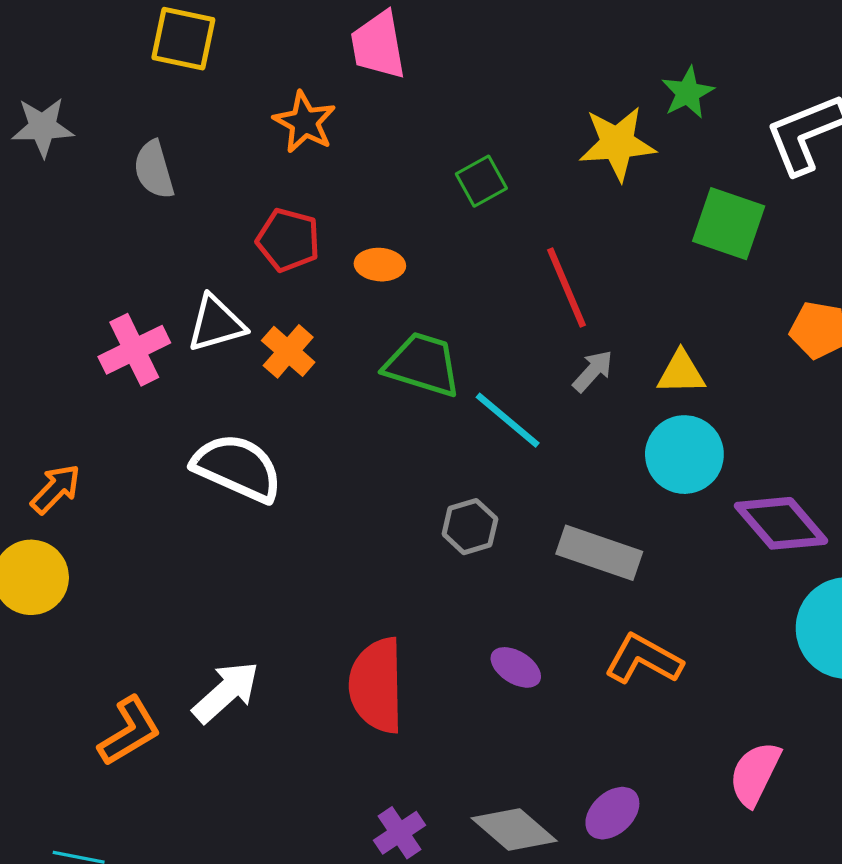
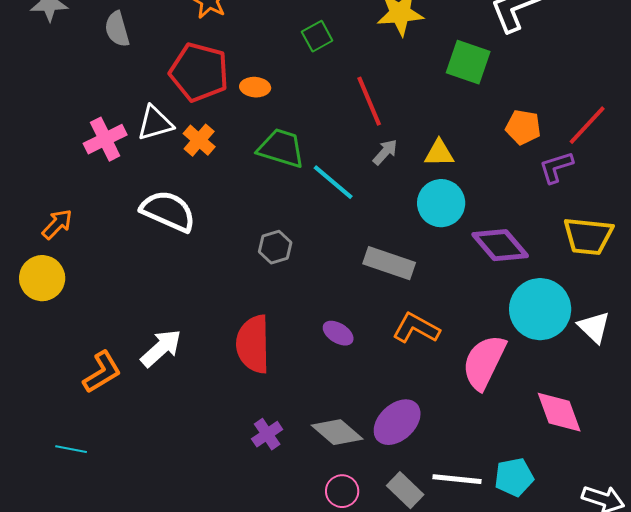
red pentagon: (288, 240) -> (199, 72), size x1.5
gray hexagon: (470, 527) -> (275, 247), moved
pink semicircle: (755, 774) -> (484, 362), moved, size x1.4
purple ellipse: (612, 813) -> (397, 422), size x1.4

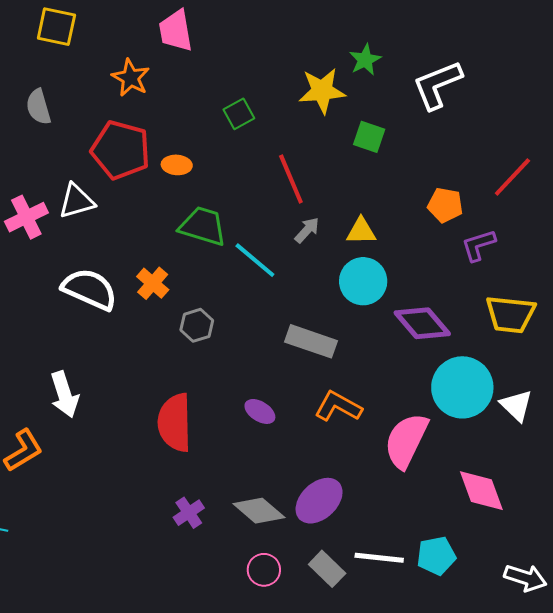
green square: (468, 62) -> (369, 137), moved, size x0.7
red line: (587, 125) -> (512, 177), moved
orange cross: (199, 140) -> (153, 283), moved
white arrow: (161, 348) -> (64, 394), moved, turned 114

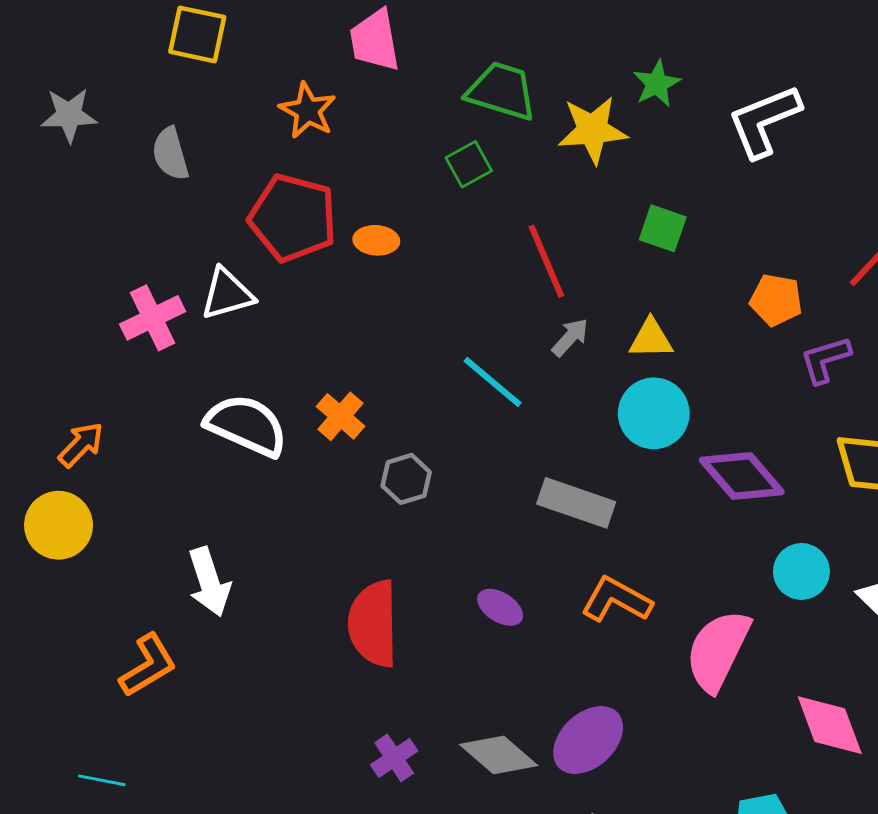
green square: (369, 137) -> (663, 228), moved
green trapezoid: (203, 226) -> (502, 91), moved
cyan circle: (462, 387) -> (801, 571), size x0.6

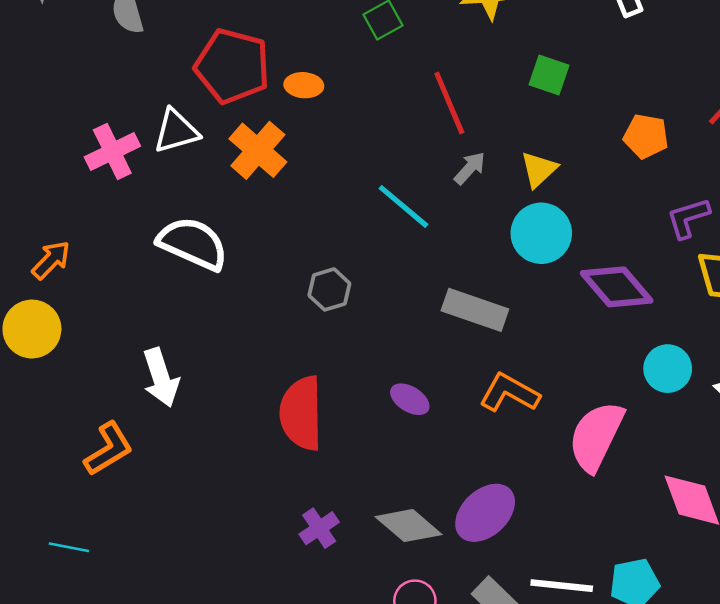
yellow triangle: (651, 339) -> (539, 169), turned -42
purple L-shape: (825, 360) -> (688, 218), moved
orange cross: (340, 416) -> (258, 150), moved, size x1.4

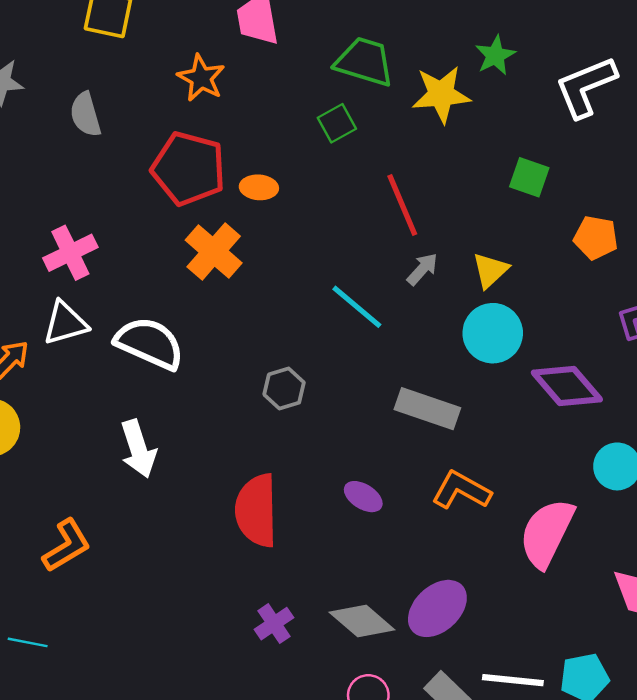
green square: (549, 75) -> (529, 177), moved
white triangle: (176, 131) -> (65, 323), moved
white arrow: (161, 378) -> (138, 449), moved

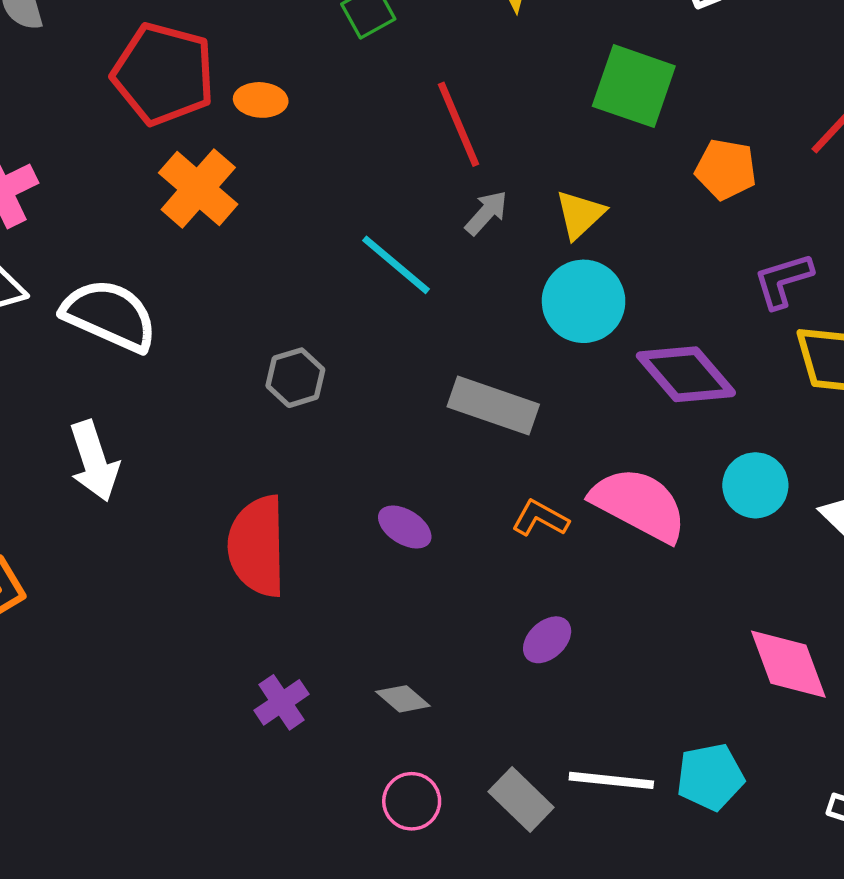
green square: (529, 177) -> (634, 86), size x1.5
orange L-shape: (461, 490) -> (540, 518), size x0.7
pink semicircle: (547, 533) -> (639, 504), moved, turned 92
purple ellipse: (437, 608) -> (547, 640), moved, size x0.6
gray diamond: (362, 621) -> (403, 699), size x0.6

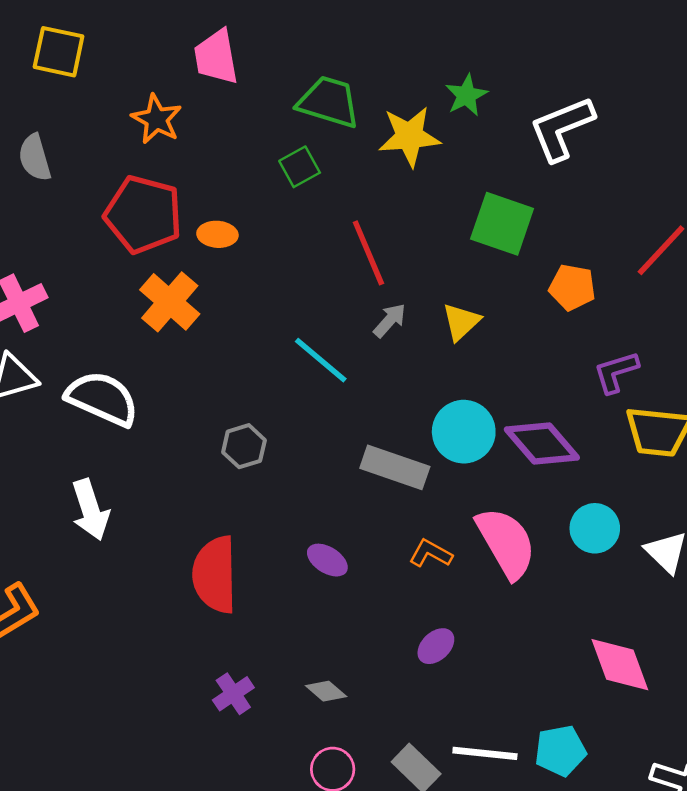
cyan circle: (584, 301) -> (464, 432), moved
pink semicircle: (639, 504) -> (506, 543), turned 32

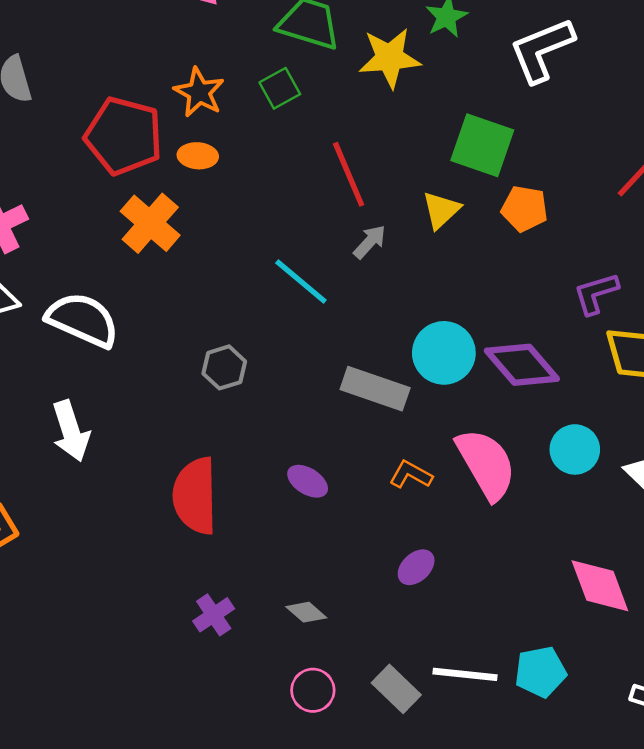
orange star: (157, 119) -> (199, 92), moved
orange pentagon: (572, 287) -> (525, 209), moved
yellow triangle: (461, 322) -> (441, 210), moved

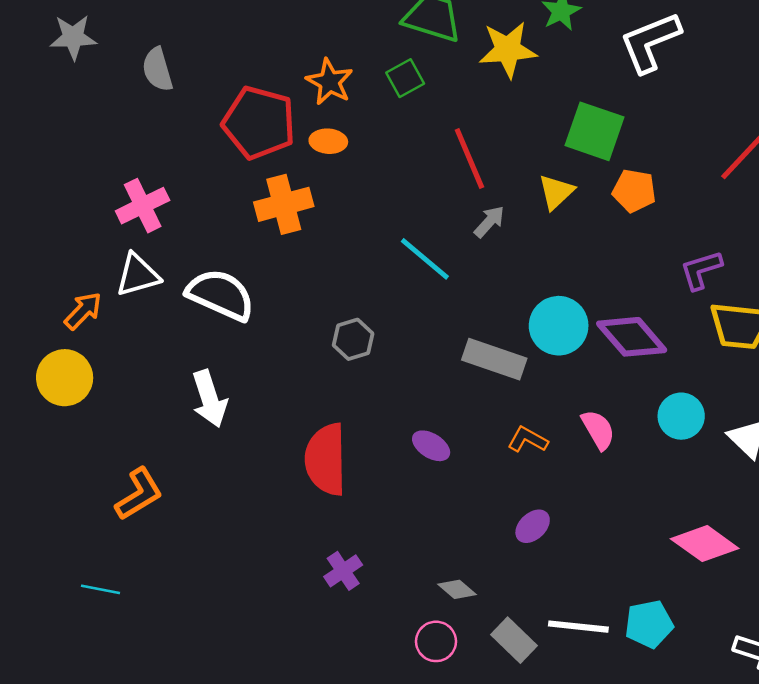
orange cross: (150, 223) -> (284, 204), turned 34
pink semicircle: (486, 464) -> (598, 430), size x0.6
pink diamond: (600, 586) -> (705, 544), turned -34
gray diamond: (306, 612) -> (457, 589), moved

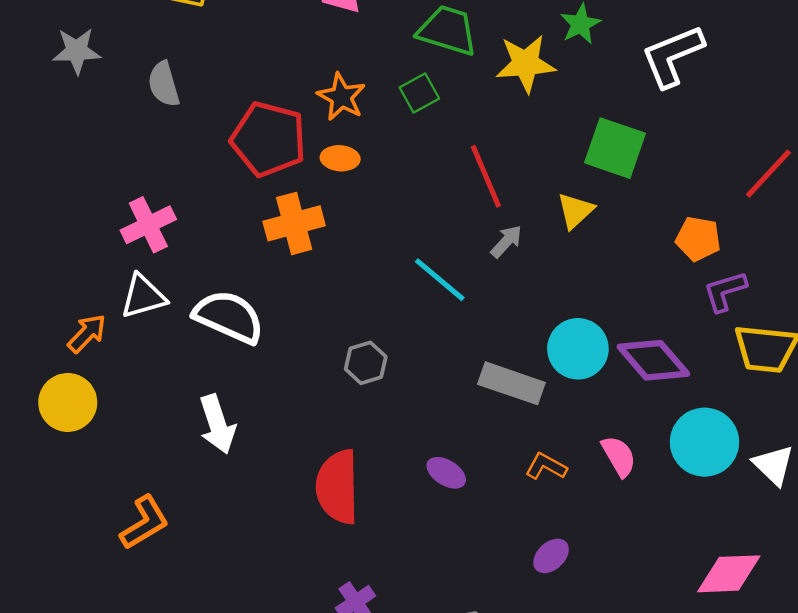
orange pentagon: (634, 191) -> (698, 239), moved
cyan circle: (681, 416) -> (705, 442), size x1.4
pink diamond: (705, 544) -> (729, 574), turned -38

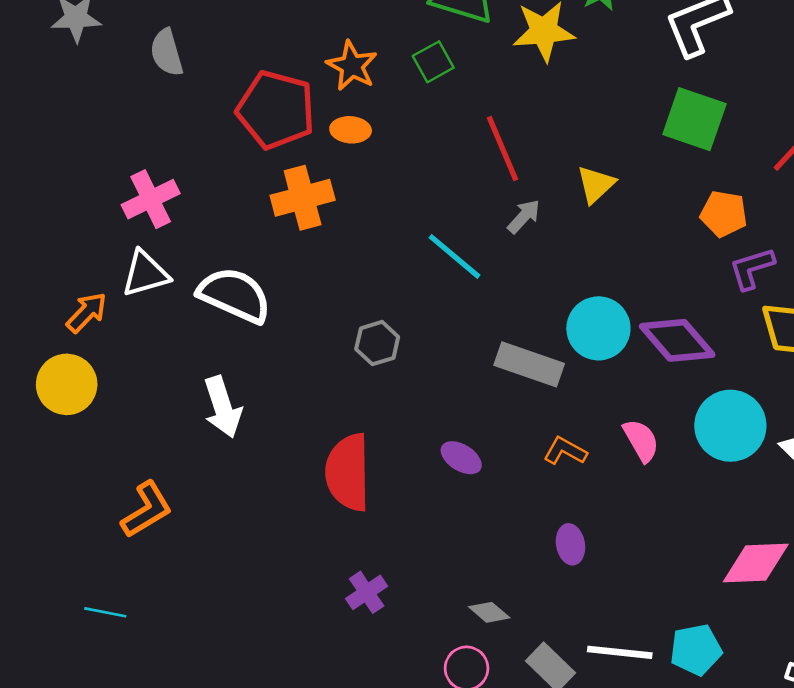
green square: (615, 148) -> (694, 119), moved
purple ellipse: (551, 556) -> (570, 544), turned -57

